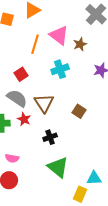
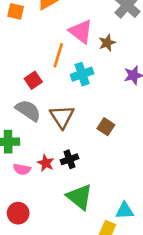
orange line: (35, 44) -> (58, 55), moved
red star: (24, 119) -> (46, 163), moved
pink semicircle: (12, 158) -> (22, 169), moved

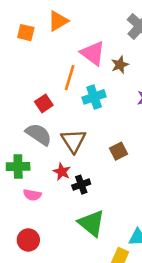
brown square: (106, 127) -> (119, 151), turned 30
red star: (46, 163) -> (62, 172), moved

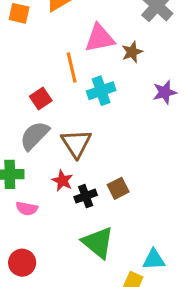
pink triangle: (93, 53) -> (100, 38), turned -48
orange line: (70, 78) -> (72, 68), turned -30
gray semicircle: (39, 134) -> (35, 136), turned -80
brown square: (119, 151) -> (118, 188), moved

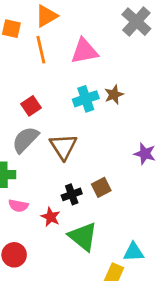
brown star: (132, 52) -> (114, 95), moved
orange line: (72, 68) -> (41, 50), moved
purple star: (165, 92) -> (145, 154), moved, turned 30
red star: (62, 181) -> (51, 217), moved

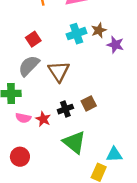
purple star: (145, 154) -> (115, 45), moved
red star: (51, 217) -> (43, 119), moved

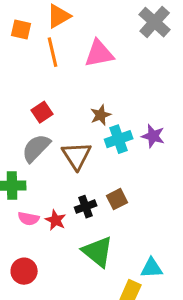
brown star: (99, 30) -> (101, 115), moved
cyan cross: (77, 34) -> (119, 139), moved
purple star: (115, 45) -> (153, 136), moved

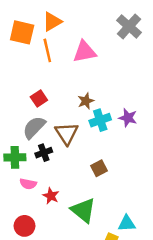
orange square: (21, 30) -> (22, 32), size x1.5
black cross: (86, 207) -> (44, 153), moved
red star: (56, 220) -> (51, 196), moved

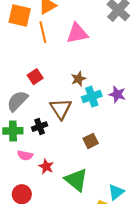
gray semicircle: (34, 127) -> (17, 101), moved
cyan triangle: (127, 224) -> (116, 192), turned -35

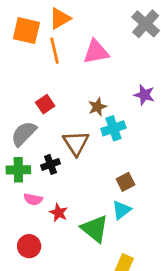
purple star: (117, 94) -> (144, 95), moved
brown square: (91, 141) -> (126, 182), moved
cyan triangle: (116, 192) -> (121, 210), moved

